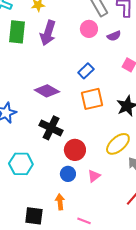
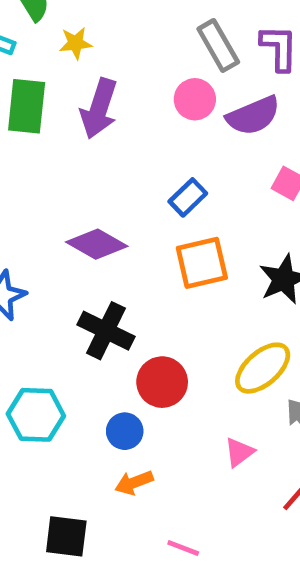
purple semicircle: (114, 36) -> (253, 116), size x1.6
blue circle: (68, 174) -> (125, 431), moved
pink triangle: (94, 176) -> (239, 452), moved
orange arrow: (60, 202) -> (134, 483), moved, turned -105

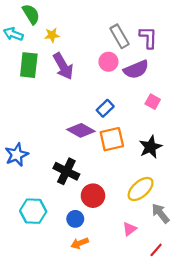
purple arrow: (99, 109) -> (63, 66), turned -48
purple diamond: (97, 244) -> (81, 130), moved

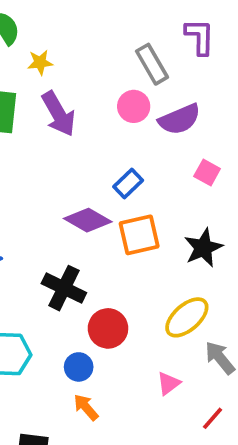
purple L-shape: (148, 37) -> (200, 37), moved
orange arrow: (80, 243) -> (86, 407), turned 70

